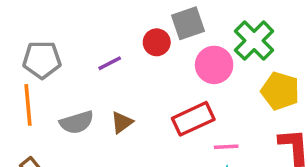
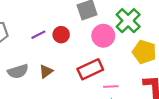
red circle: (157, 42) -> (61, 35), moved

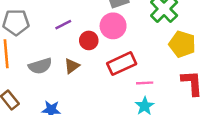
red circle: (61, 35) -> (89, 40), moved
pink circle: (103, 36) -> (113, 26), moved

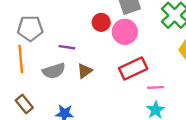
purple line: (63, 25) -> (67, 47), moved, turned 35
red circle: (89, 40) -> (101, 22), moved

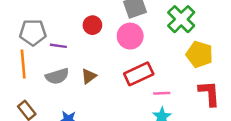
red circle: (101, 22) -> (92, 25), moved
purple line: (67, 47) -> (58, 46), moved

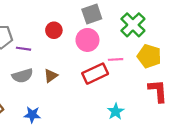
pink line: (162, 93) -> (116, 59), moved

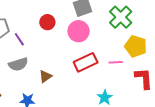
purple line: (24, 49) -> (19, 39), turned 48
pink line: (116, 59) -> (116, 62), moved
brown triangle: (51, 76) -> (45, 76), moved

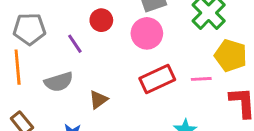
purple line: (19, 39) -> (75, 44), moved

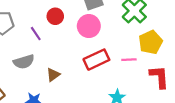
yellow pentagon: (231, 55) -> (151, 42), turned 30

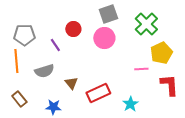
red rectangle: (96, 60) -> (98, 93), moved
brown triangle: (53, 75) -> (71, 83), turned -32

